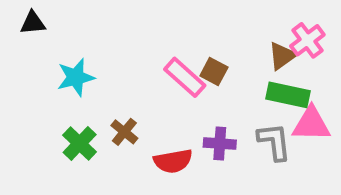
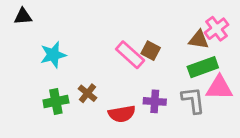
brown triangle: (282, 56) -> (199, 40), turned 45
green rectangle: (288, 95) -> (203, 67), turned -32
green cross: (80, 144) -> (56, 101), turned 35

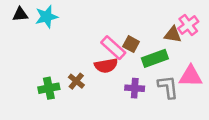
cyan star: (53, 55) -> (46, 17), moved
green rectangle: (203, 67) -> (155, 58), moved
red semicircle: (122, 114) -> (106, 66), moved

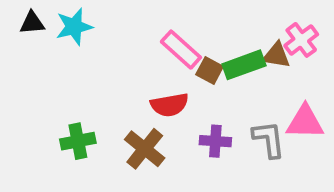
pink rectangle: (113, 48) -> (181, 50), moved
green rectangle: (155, 58) -> (244, 65), moved
brown cross: (76, 81) -> (145, 149), moved, size x1.5

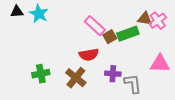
cyan star: (74, 27) -> (39, 14), turned -30
brown triangle: (276, 55) -> (145, 19), moved
brown square: (210, 71) -> (110, 37), turned 32
gray L-shape: (269, 139) -> (133, 84), moved

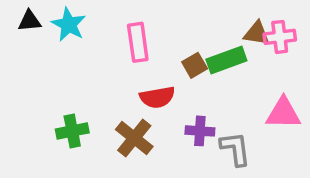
pink cross: (158, 21) -> (280, 37), turned 30
pink rectangle: (95, 26) -> (138, 42), moved, turned 40

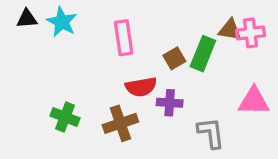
green rectangle: (226, 60) -> (203, 54), turned -48
green cross: (72, 131) -> (65, 117), turned 32
purple cross: (200, 131) -> (170, 103), moved
brown cross: (134, 138) -> (120, 123), turned 32

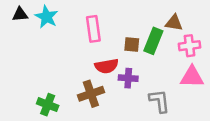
pink cross: (251, 33) -> (190, 46), moved
brown square: (174, 58) -> (132, 44), turned 35
green cross: (65, 117) -> (48, 105), moved

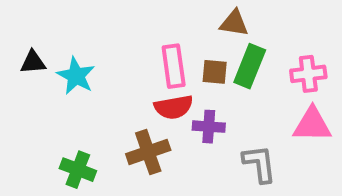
black triangle: (20, 14) -> (33, 62), moved
cyan star: (46, 17) -> (76, 76), moved
brown triangle: (174, 23) -> (234, 23), moved
pink rectangle: (93, 29) -> (174, 66), moved

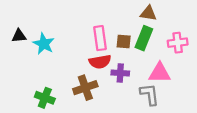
brown triangle: (234, 23) -> (148, 13), moved
pink triangle: (312, 125) -> (160, 73), moved

